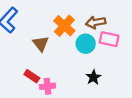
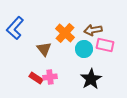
black star: (93, 77) -> (91, 79), size x1.5
pink cross: (48, 86) -> (50, 77), moved

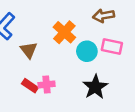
brown arrow: (93, 30) -> (104, 16), moved
brown triangle: (44, 49) -> (29, 50), moved

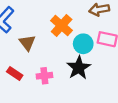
red rectangle: (30, 86) -> (15, 73), moved
black star: (95, 87) -> (79, 68), moved

